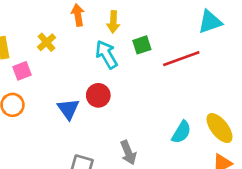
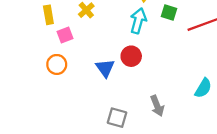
green square: (142, 45) -> (169, 12), turned 35
cyan arrow: (106, 54) -> (138, 21), turned 45

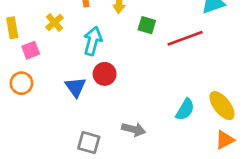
cyan arrow: (138, 21) -> (93, 41), moved
gray arrow: (157, 106) -> (134, 129), turned -54

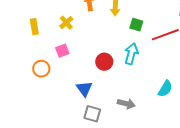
cyan arrow: (93, 41) -> (131, 54), moved
pink square: (31, 50) -> (62, 51), moved
blue triangle: (76, 87) -> (84, 89), moved

